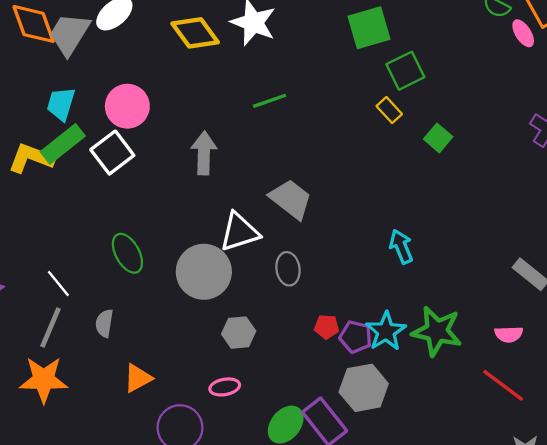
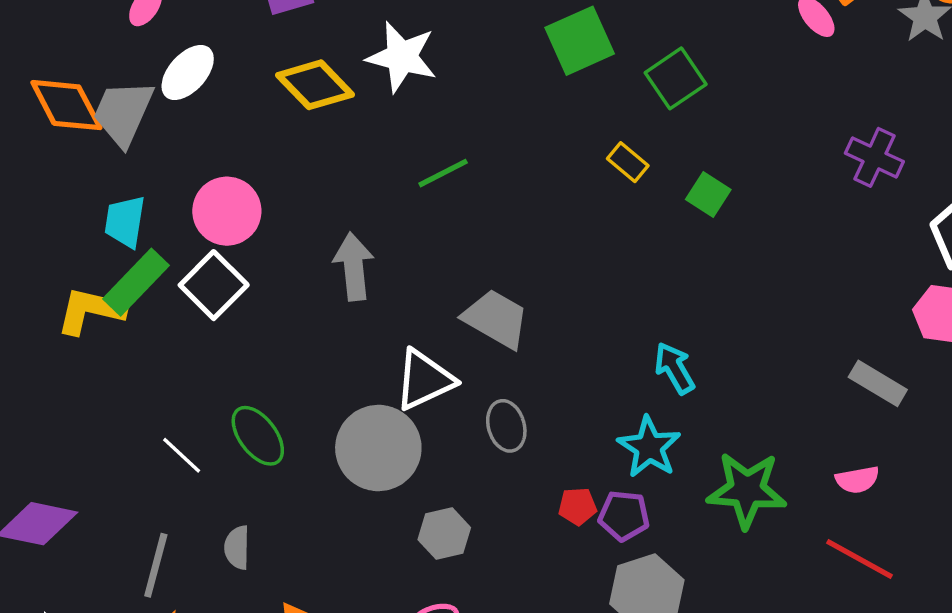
green square: (405, 71) -> (676, 78), moved
white line: (58, 283) -> (182, 455), moved
cyan star: (386, 331) -> (649, 447), moved

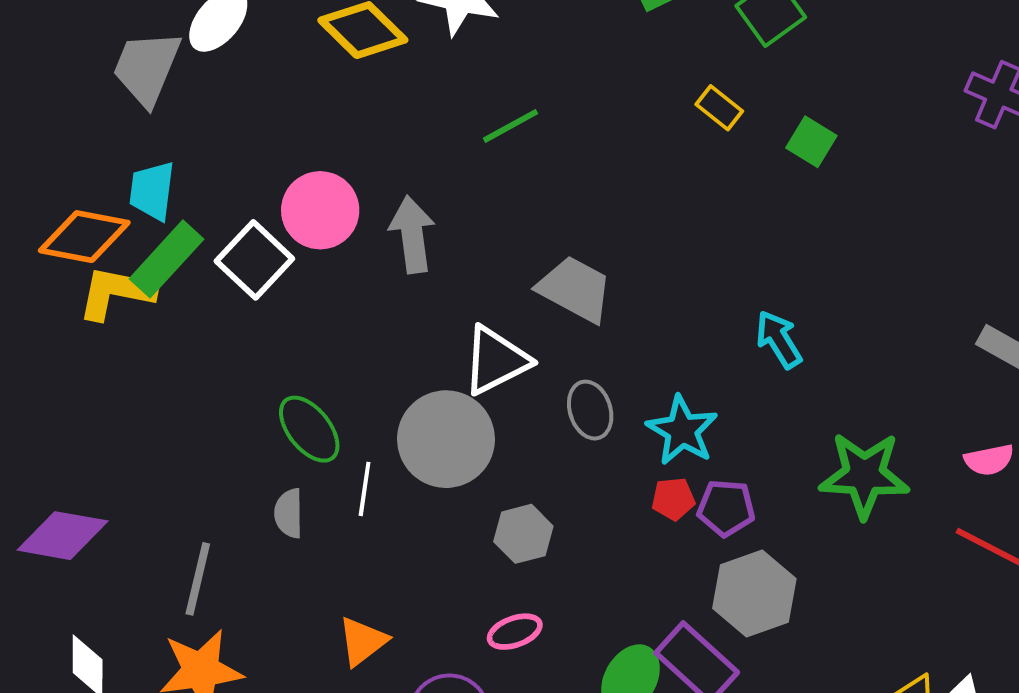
orange diamond: (66, 105) -> (84, 237), moved, turned -50
pink circle: (227, 211) -> (320, 210), moved
cyan star: (649, 447) -> (682, 430), moved
white line: (182, 455) -> (365, 489), moved, turned 57
gray semicircle: (237, 548) -> (289, 513), moved

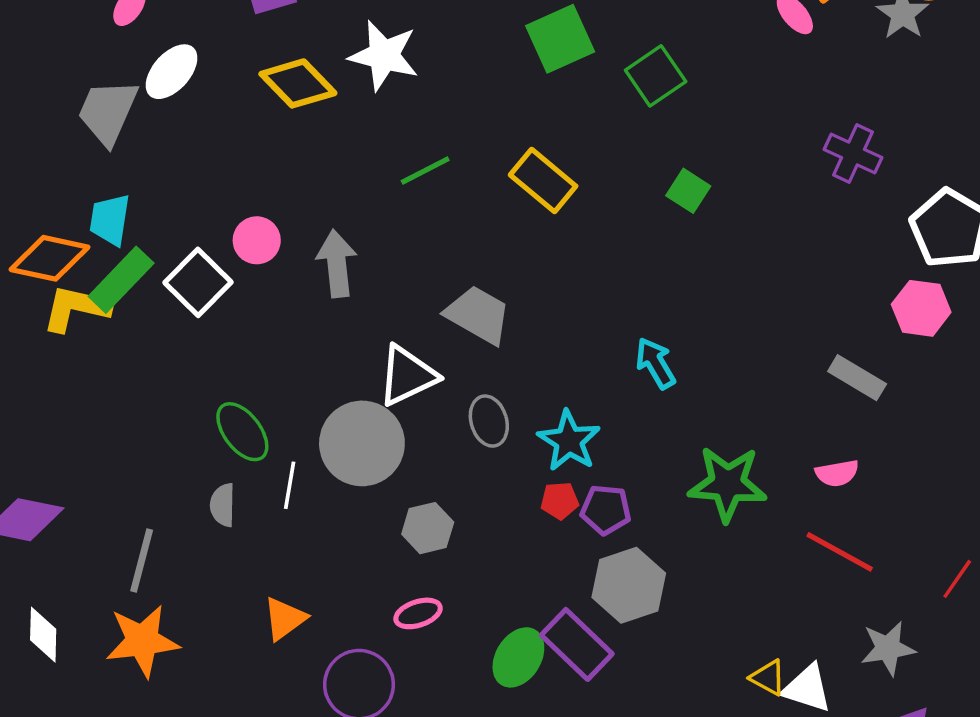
yellow rectangle: (719, 108) -> (543, 181), moved, size x1.6
pink circle: (320, 210) -> (257, 240), size x0.7

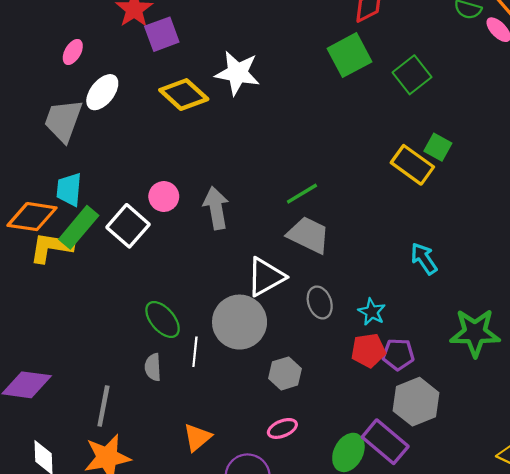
green line: (425, 171) -> (302, 194), moved
yellow rectangle: (543, 181) -> (412, 165), moved
cyan star: (569, 441) -> (372, 312), size x0.7
red pentagon: (560, 501) -> (368, 350), size x1.4

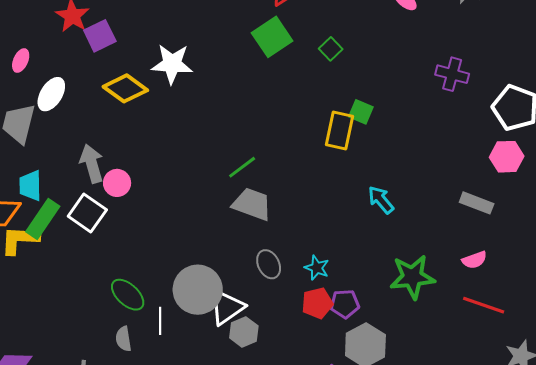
green square: (412, 75) -> (331, 49), size x0.7
yellow rectangle: (412, 165) -> (340, 130), turned 72
gray arrow: (216, 208) -> (92, 164), moved
cyan arrow: (424, 259) -> (381, 200), moved
white triangle: (266, 277) -> (227, 307), moved

